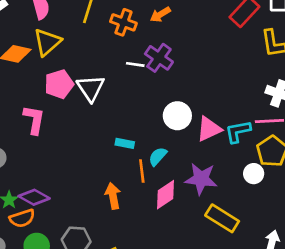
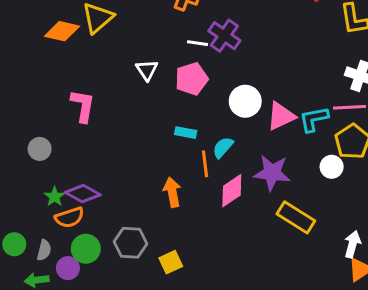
pink pentagon: (59, 84) -> (192, 79), moved
white triangle: (91, 88) -> (147, 70), size x0.7

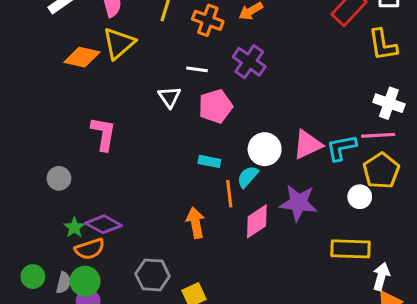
white line: (198, 43) -> (197, 69), moved
white circle: (245, 101) -> (265, 149), moved
yellow rectangle: (296, 217) -> (351, 249), moved, turned -30
green circle: (86, 249) -> (85, 281), moved

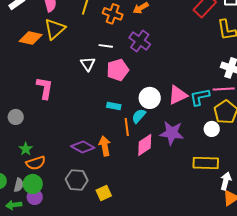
purple diamond: (103, 224) -> (83, 147), moved

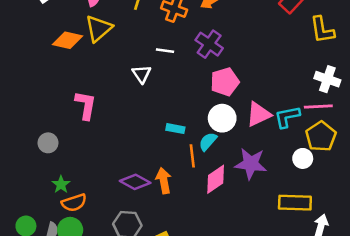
pink pentagon: (118, 70) -> (225, 82), moved

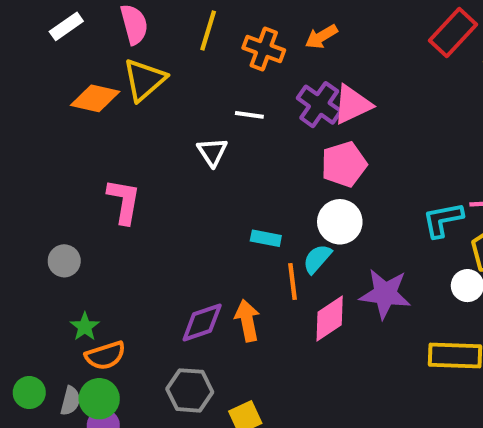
pink triangle: (259, 114) -> (352, 105), moved
purple diamond: (135, 182) -> (202, 323), turned -48

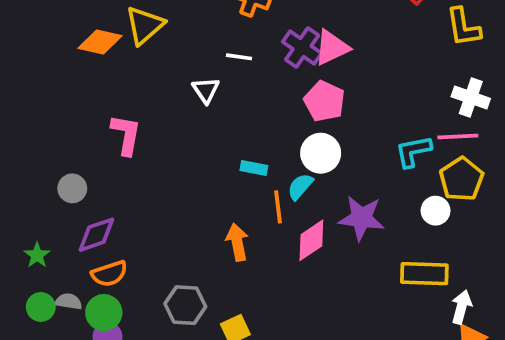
pink pentagon: (344, 164) -> (324, 101), turned -30
purple diamond: (202, 323) -> (96, 235), moved
green star: (85, 327) -> (37, 255), moved
gray semicircle: (70, 401) -> (69, 301), moved, turned -95

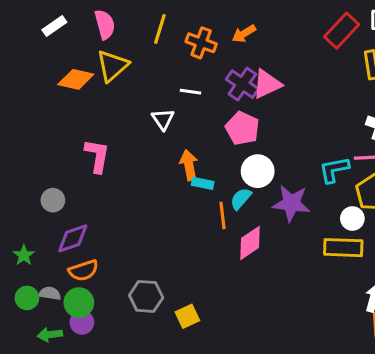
pink pentagon: (324, 101) -> (242, 128), moved
purple star: (361, 218) -> (291, 203), moved
orange arrow: (237, 242) -> (189, 165), moved
yellow rectangle: (424, 274) -> (343, 248), moved

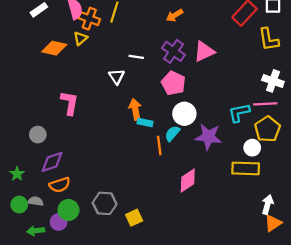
orange cross: (201, 43) -> (89, 19), moved
yellow triangle: (112, 66) -> (80, 38), size x0.6
pink triangle: (267, 84) -> (204, 51), moved
pink diamond: (250, 243) -> (188, 180), moved
green circle: (79, 303) -> (68, 210), moved

